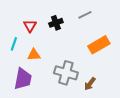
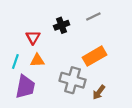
red triangle: (30, 26) -> (33, 37), moved
cyan line: (14, 44) -> (15, 62), moved
orange rectangle: (99, 45) -> (94, 56), moved

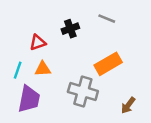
gray line: (93, 16) -> (107, 19), turned 48
red triangle: (33, 37) -> (38, 42), turned 40
brown arrow: (99, 92) -> (128, 105), moved

